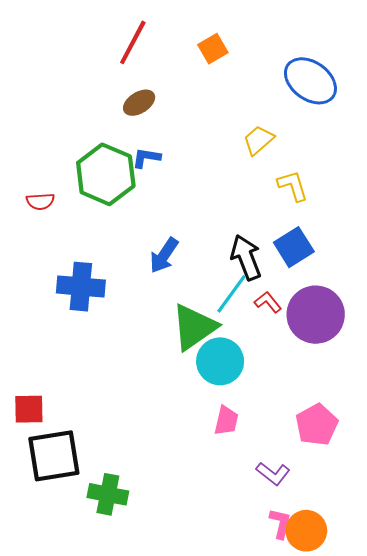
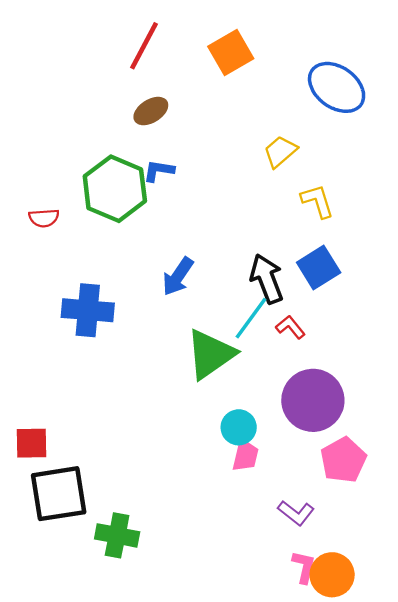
orange square: (213, 49) -> (231, 53), size x1.4
purple circle: (316, 315) -> (313, 400), moved
cyan circle: (220, 361) -> (239, 427), moved, size x0.7

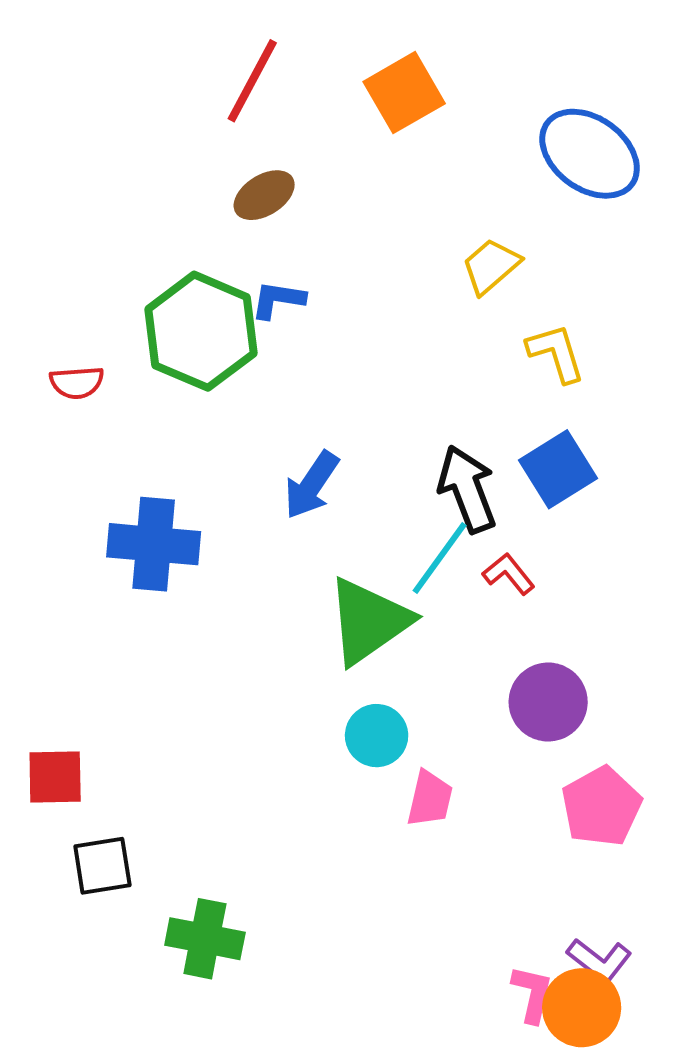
purple circle: (313, 400) -> (548, 702), size x0.7
cyan circle: (239, 427) -> (377, 736), moved
black square: (59, 494) -> (102, 866), size x0.6
purple L-shape: (296, 513) -> (599, 960), moved

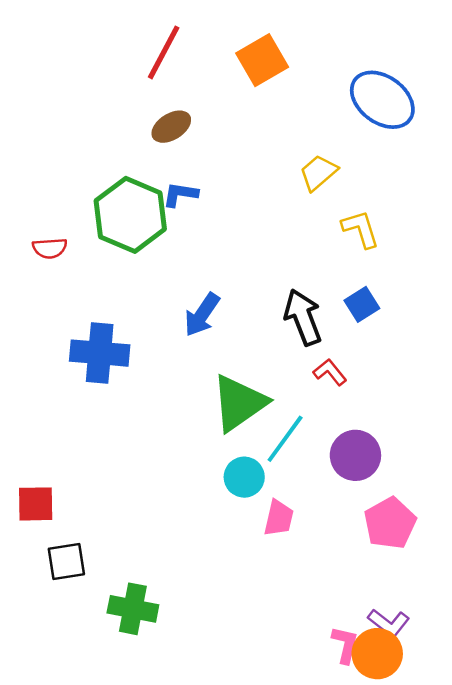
blue square: (558, 469) -> (362, 304), size x0.7
cyan line: (440, 558) -> (285, 439), moved

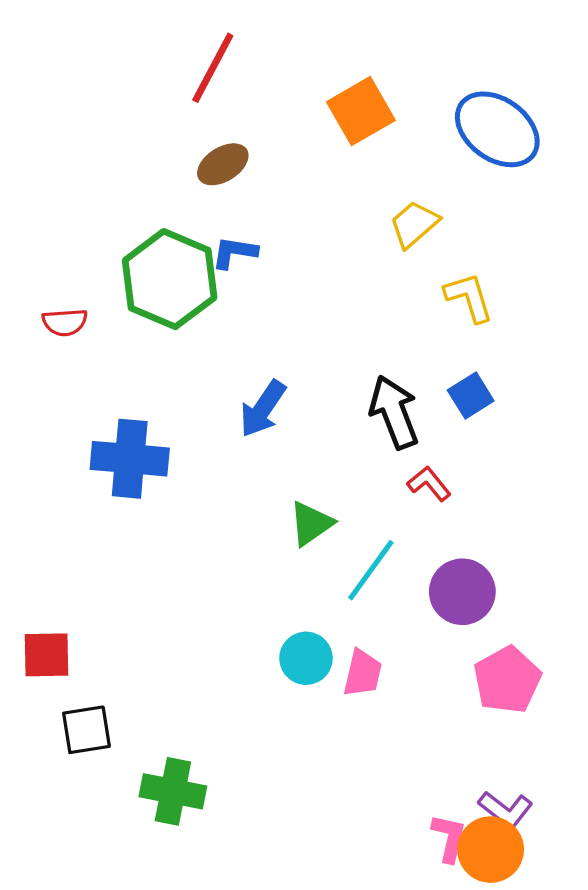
orange square: (262, 60) -> (361, 111), moved
green triangle: (239, 403) -> (311, 524), size x0.6
cyan circle: (244, 477) -> (306, 658), moved

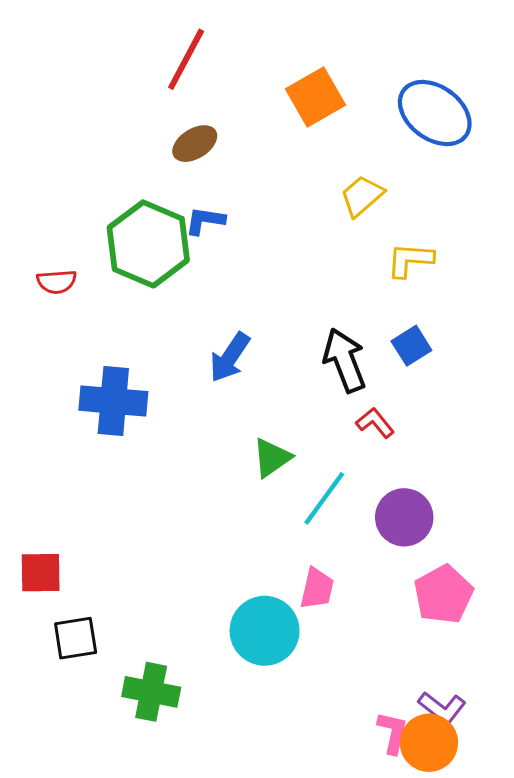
yellow L-shape: (469, 297) -> (410, 260), turned -69
cyan circle: (306, 658) -> (265, 631), moved, size x1.5

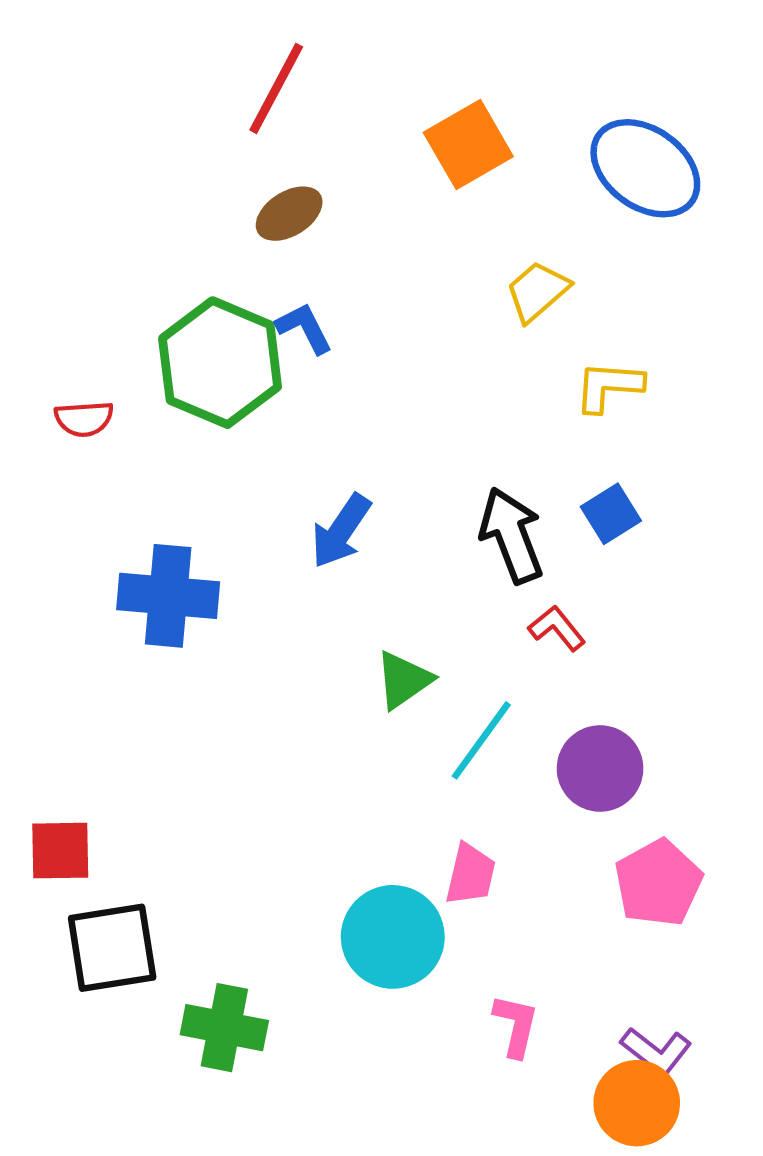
blue L-shape: (205, 221) -> (304, 328), turned 54
black square: (76, 638) -> (112, 948), size x1.4
pink L-shape: (393, 733) -> (516, 1025), moved

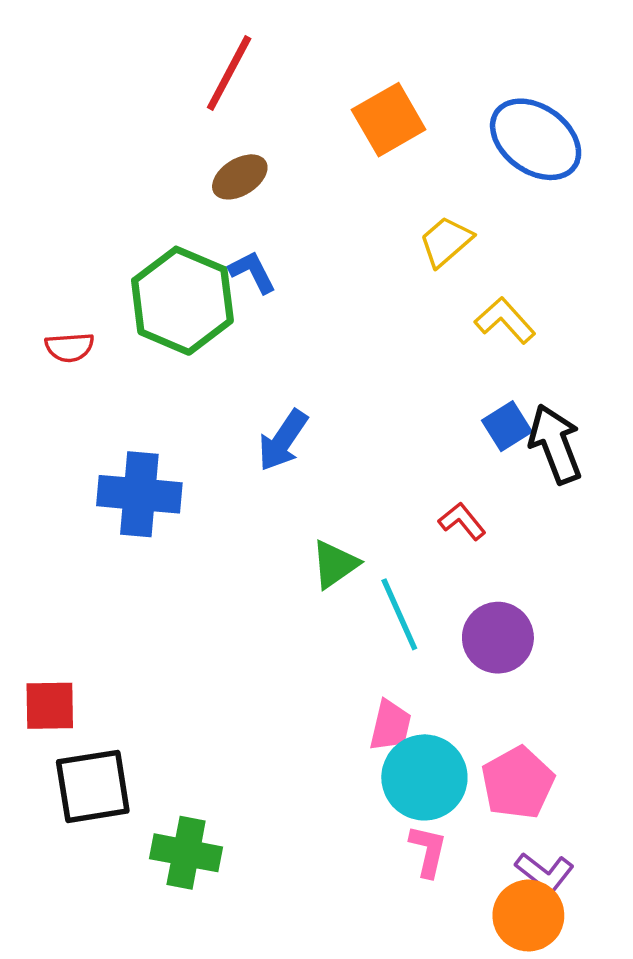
yellow L-shape: (609, 386) -> (505, 320), turned 44
black arrow: (511, 535) -> (555, 444), moved
cyan line: (481, 740) -> (399, 614), turned -60
pink pentagon: (658, 883) -> (518, 783), moved
cyan circle: (393, 937) -> (424, 777), moved

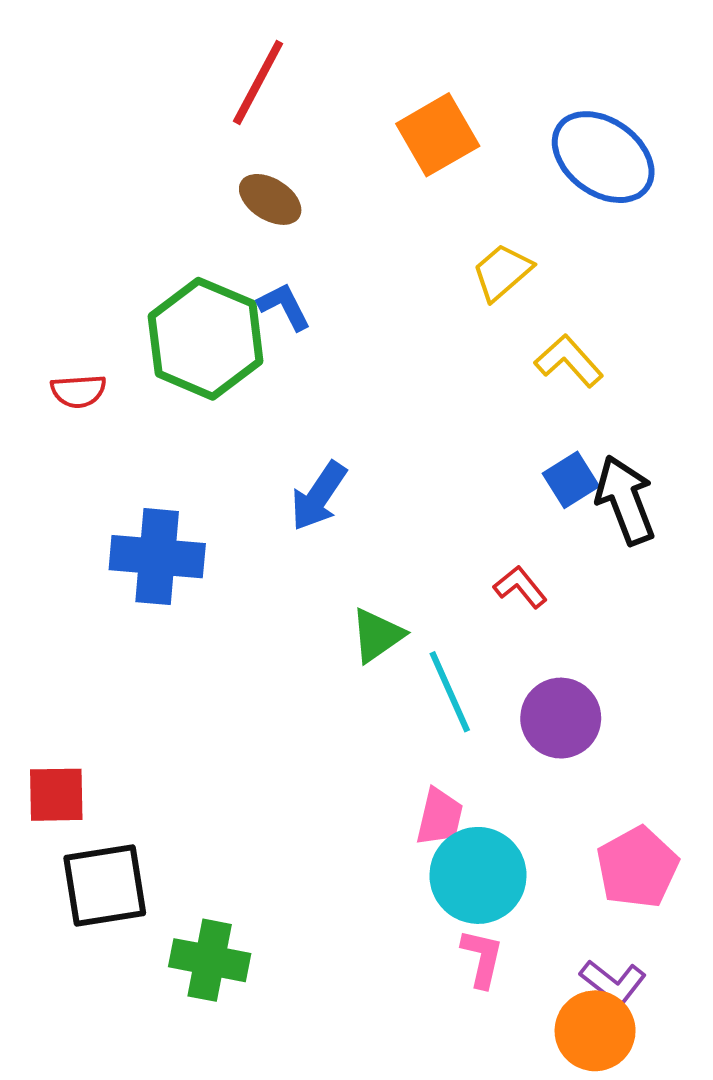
brown ellipse: (240, 177) -> (270, 199), turned 64
pink pentagon: (518, 783) -> (637, 867), moved

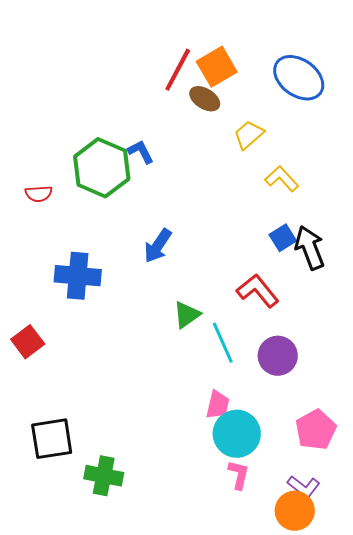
red line: (258, 82) -> (178, 70), moved
brown ellipse: (270, 199) -> (205, 99), moved
red L-shape: (520, 587) -> (258, 291), size x1.6
red square: (56, 795) -> (28, 342), moved, turned -36

